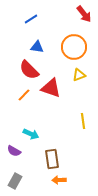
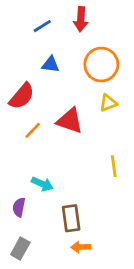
red arrow: (84, 14) -> (81, 19), moved, turned 42
red semicircle: (29, 70) -> (22, 96), moved, turned -95
purple semicircle: (14, 151) -> (19, 207), turned 72

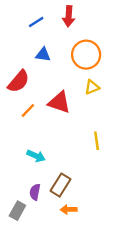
purple semicircle: (19, 207) -> (35, 192), moved
brown rectangle: (71, 218) -> (60, 185), turned 40

